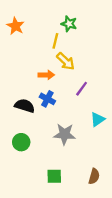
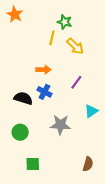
orange star: (15, 26) -> (15, 14), moved
yellow arrow: (66, 61) -> (75, 46), moved
green square: (54, 176) -> (33, 164), moved

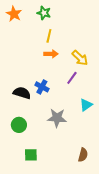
green star: (65, 22) -> (44, 13), moved
yellow arrow: (75, 46) -> (80, 58), moved
orange arrow: (43, 70) -> (51, 54), moved

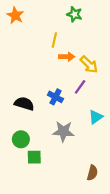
green star: (44, 13) -> (74, 14), moved
orange arrow: (51, 54) -> (67, 57), moved
blue cross: (42, 87) -> (55, 97), moved
green square: (31, 155) -> (34, 157), moved

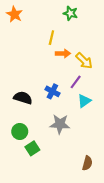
cyan triangle: (96, 117) -> (84, 101), moved
green square: (34, 157) -> (32, 148), turned -32

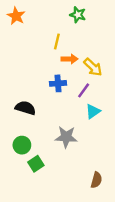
blue cross: (52, 91) -> (58, 83), moved, turned -32

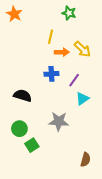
yellow arrow: (93, 67) -> (82, 49), moved

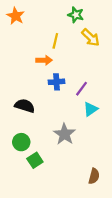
yellow arrow: (82, 49) -> (91, 38), moved
orange arrow: (62, 52) -> (44, 60), moved
gray star: (59, 121) -> (64, 134), turned 30

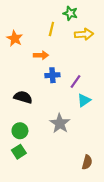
orange star: (16, 16) -> (15, 38), moved
yellow arrow: (91, 38) -> (84, 34), turned -48
yellow line: (55, 41) -> (51, 29), moved
green square: (35, 160) -> (19, 152), moved

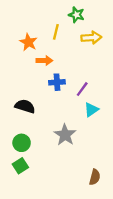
orange star: (15, 38) -> (28, 42), moved

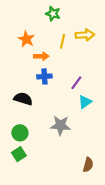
green star: (76, 15) -> (53, 14), moved
yellow line: (56, 32) -> (63, 41), moved
blue cross: (57, 82) -> (44, 76), moved
gray star: (65, 135) -> (60, 125), turned -30

